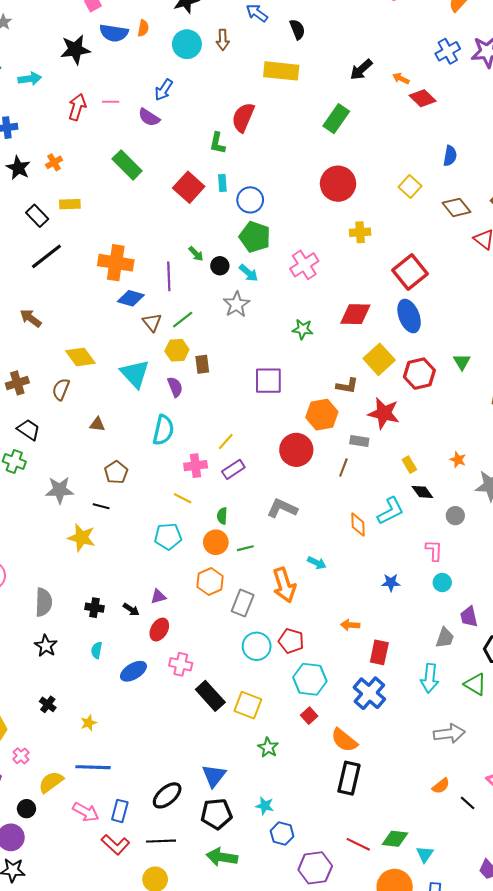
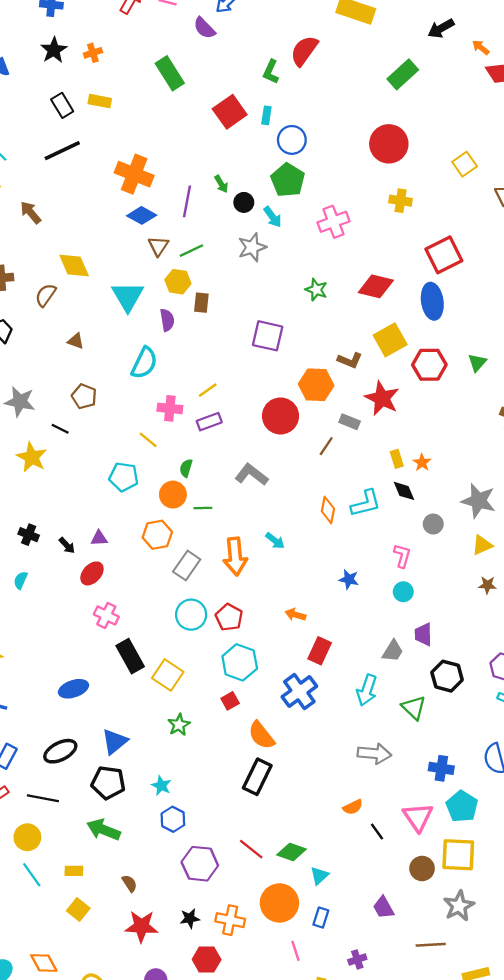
orange star: (458, 460) -> (422, 463), moved
brown pentagon: (116, 472) -> (84, 396), turned -30
blue ellipse: (133, 671) -> (74, 689), moved

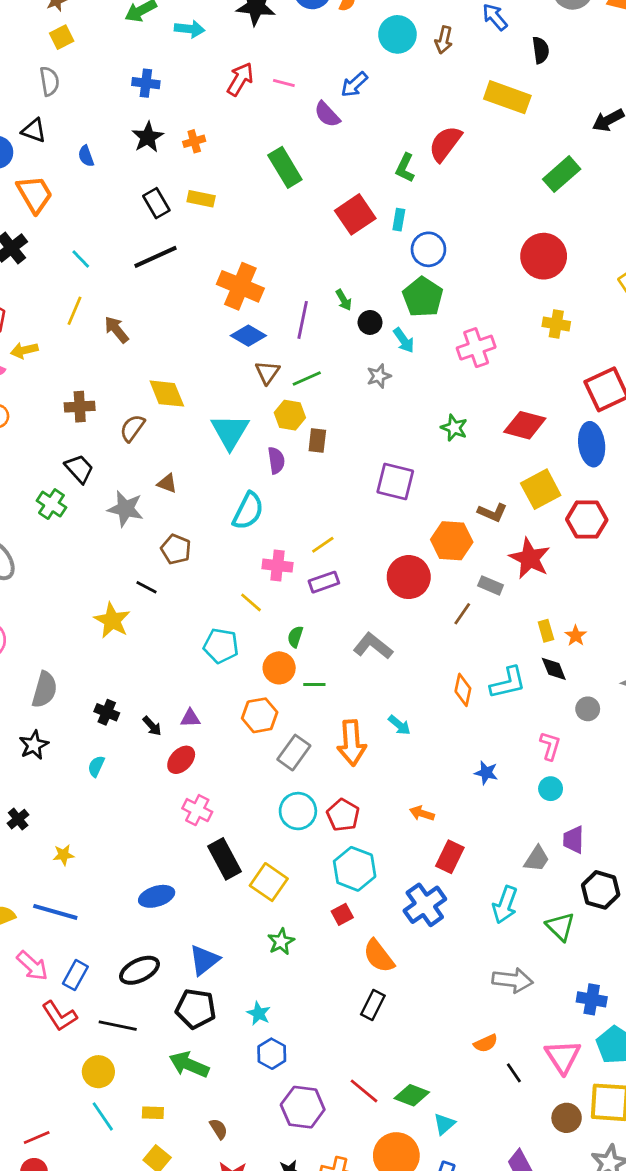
gray star: (252, 247) -> (379, 376), size x0.7
gray star: (20, 402) -> (125, 509), moved
black rectangle: (257, 777) -> (373, 1005), size x0.7

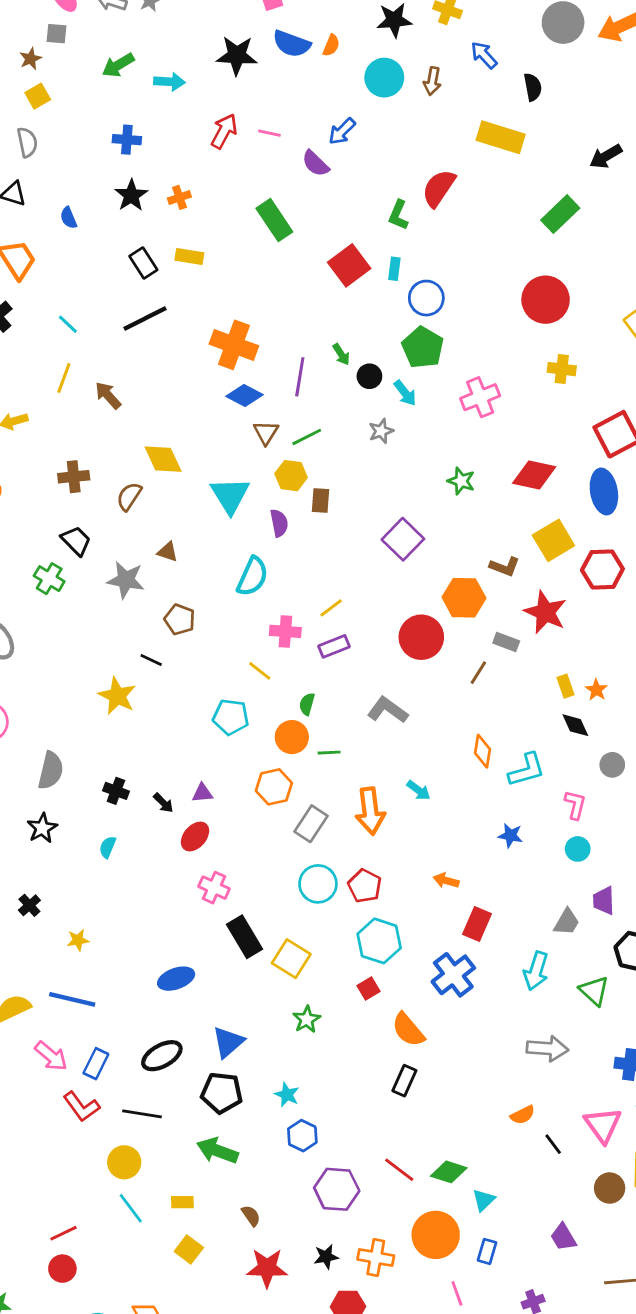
purple square: (395, 482) -> (403, 539), turned 33
cyan L-shape: (508, 683) -> (527, 770), moved

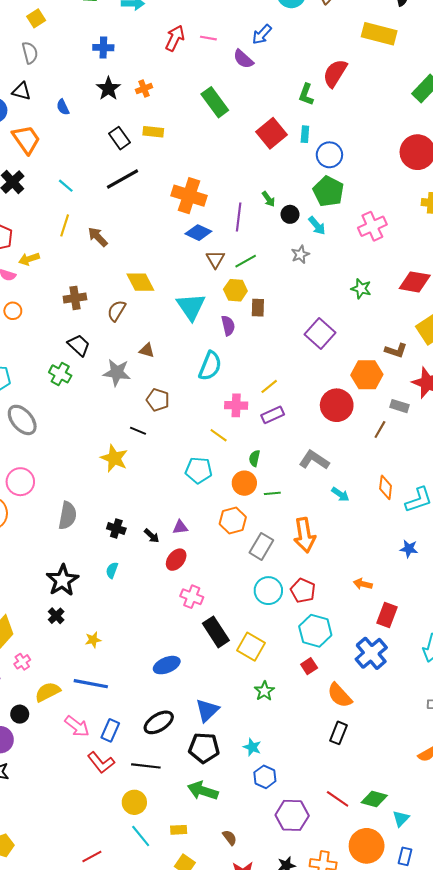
cyan arrow: (419, 790) -> (340, 494), moved
black star: (42, 828) -> (62, 580), moved, size x1.4

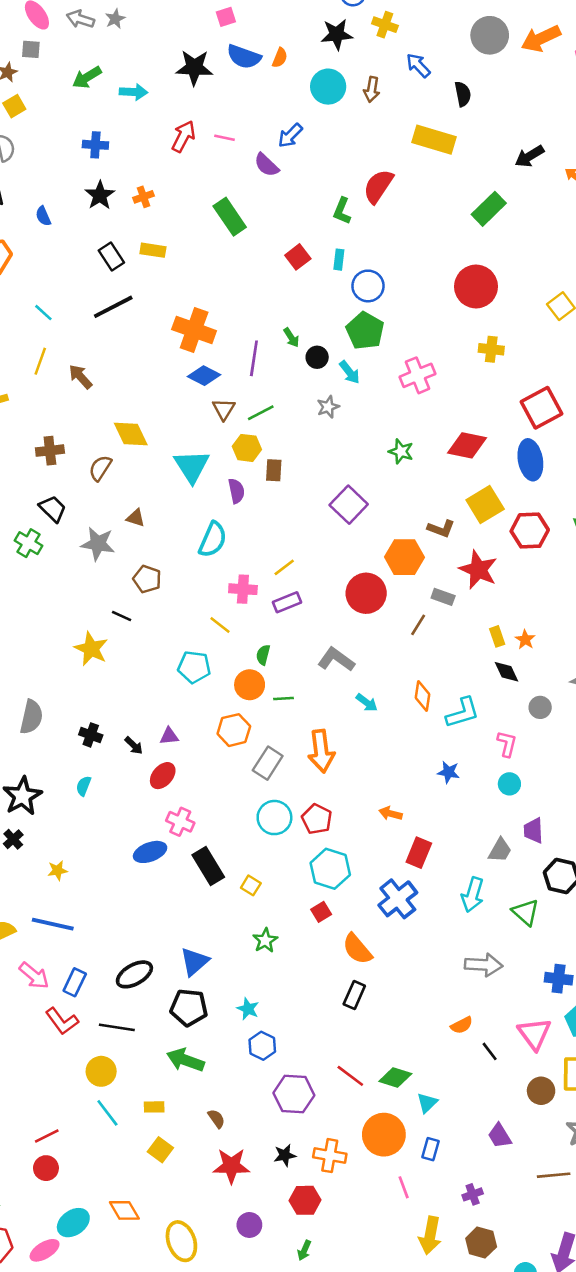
red square: (271, 133) -> (298, 257), size x0.7
yellow square: (251, 647) -> (251, 885), size x0.6
blue ellipse: (167, 665) -> (150, 852), moved

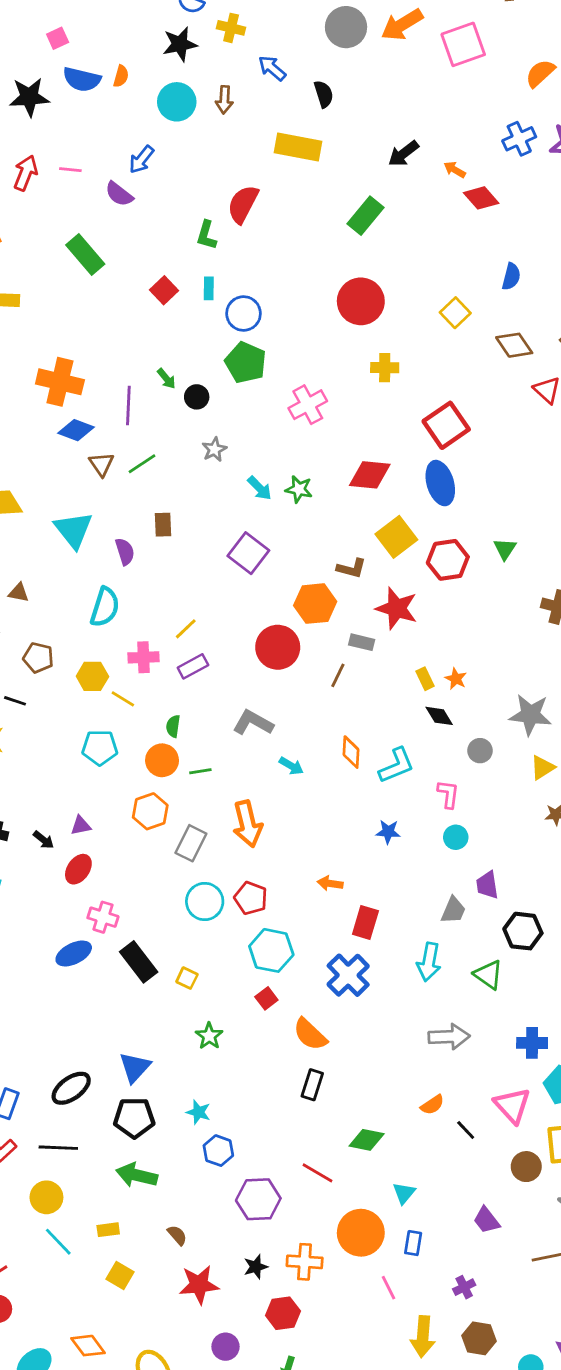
cyan arrow: (350, 372) -> (260, 488), moved
yellow hexagon: (247, 448) -> (92, 676), moved
green diamond: (395, 1077) -> (367, 1140), moved

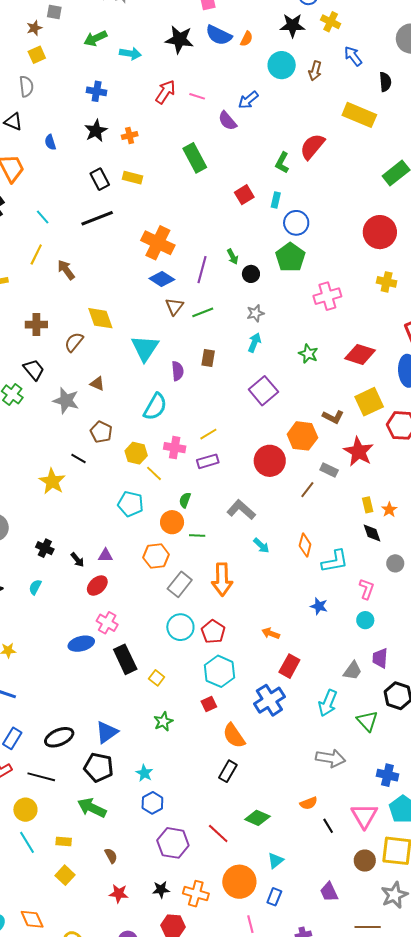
cyan arrow: (260, 488) -> (254, 343), moved, turned -126
red star: (199, 1285) -> (119, 894), size x0.7

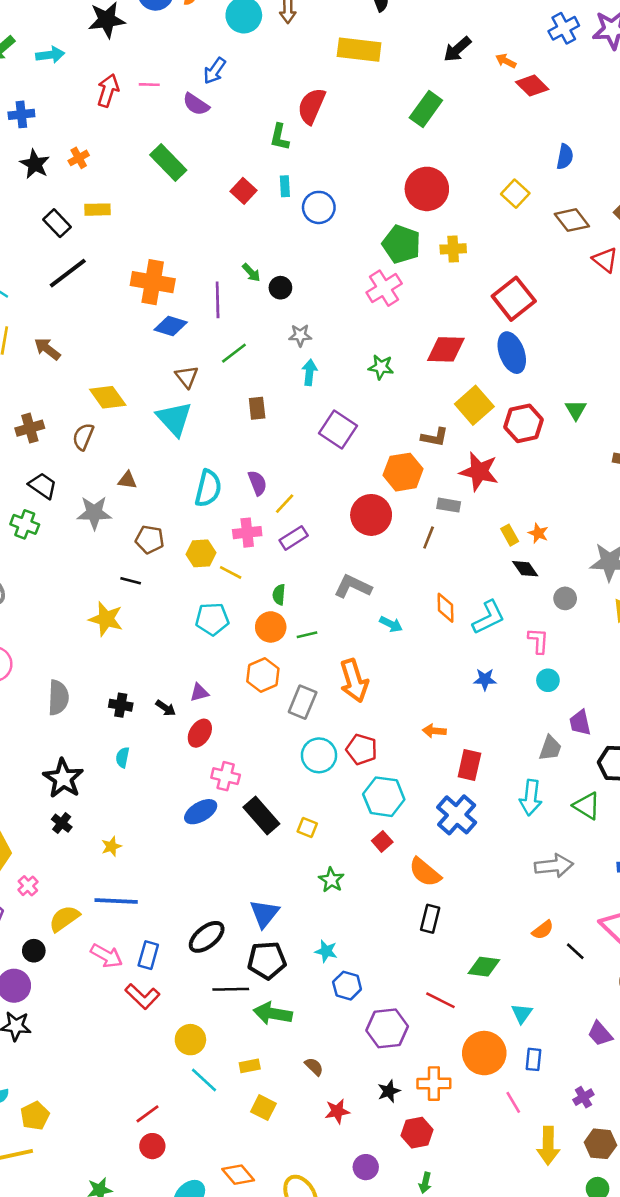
green pentagon: (290, 257) -> (401, 244), moved
brown triangle: (174, 307) -> (187, 377), moved
gray star: (255, 313) -> (300, 335), turned 30
purple semicircle: (178, 371) -> (257, 483), moved
black line: (41, 777) -> (231, 989), moved

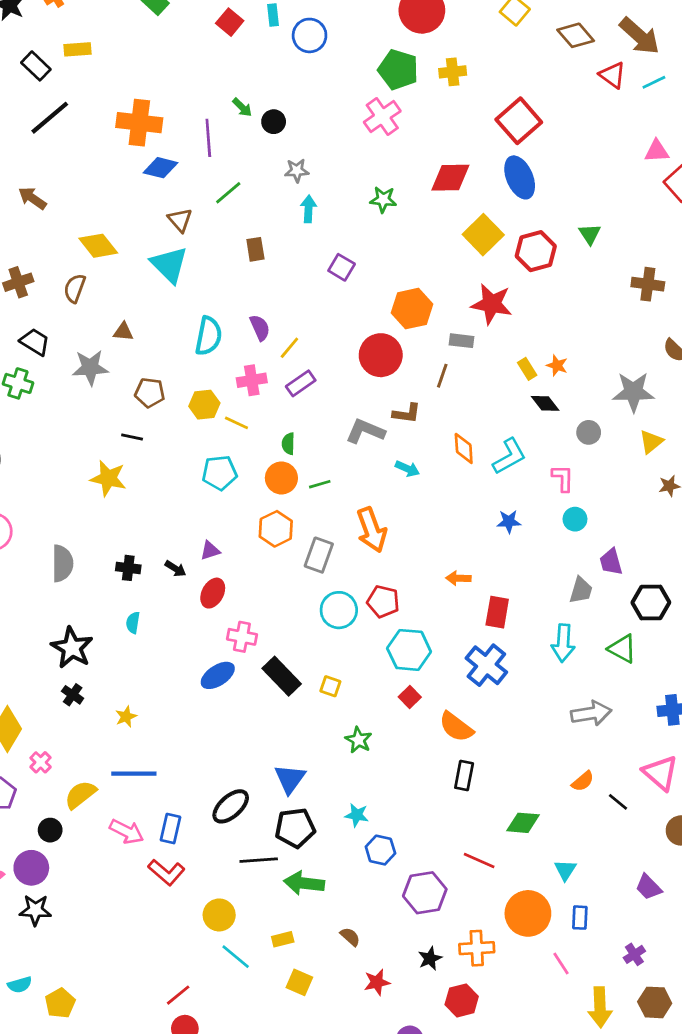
purple square: (338, 429) -> (342, 267), size x0.7
brown L-shape: (435, 437) -> (407, 413), moved

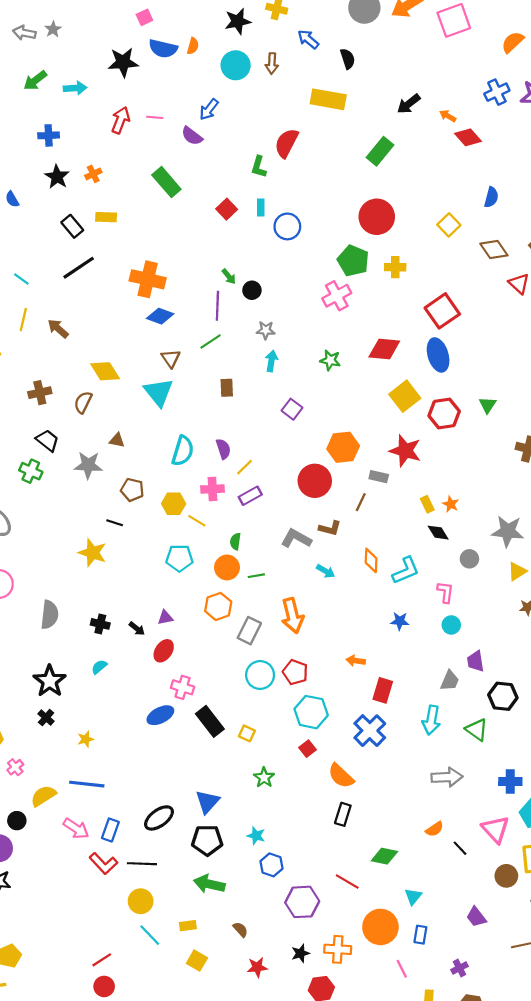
purple line: (208, 138) -> (217, 306), moved
cyan semicircle: (133, 623) -> (99, 667), turned 35
black line: (259, 860) -> (142, 864), moved

